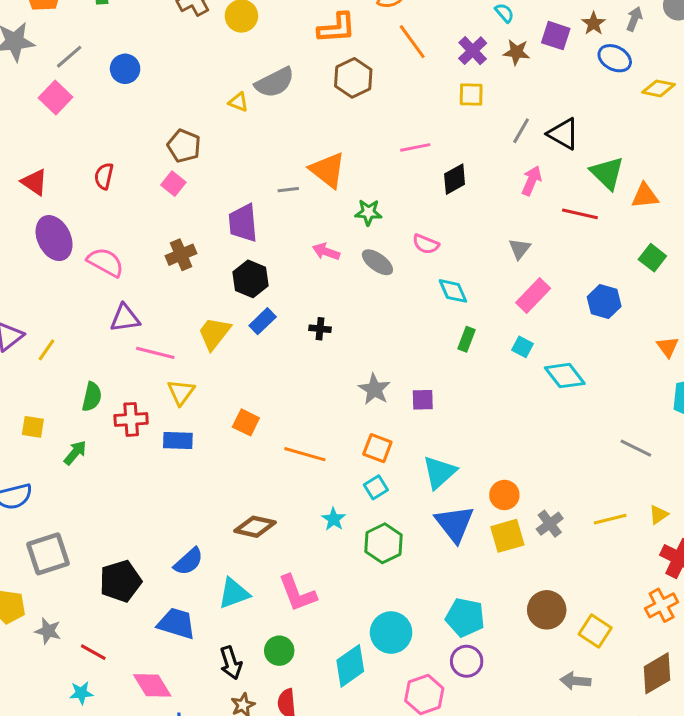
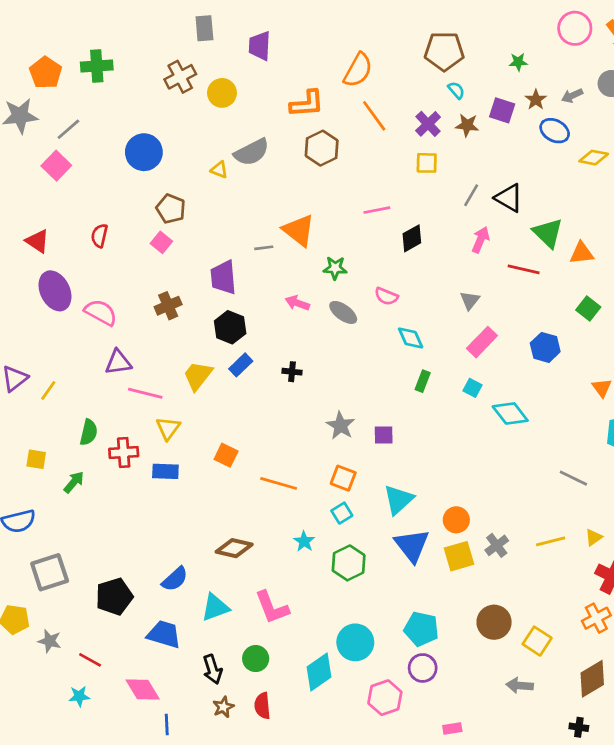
gray arrow: (634, 19) -> (572, 96), turned -135
blue circle: (125, 69) -> (144, 152), moved, size x1.4

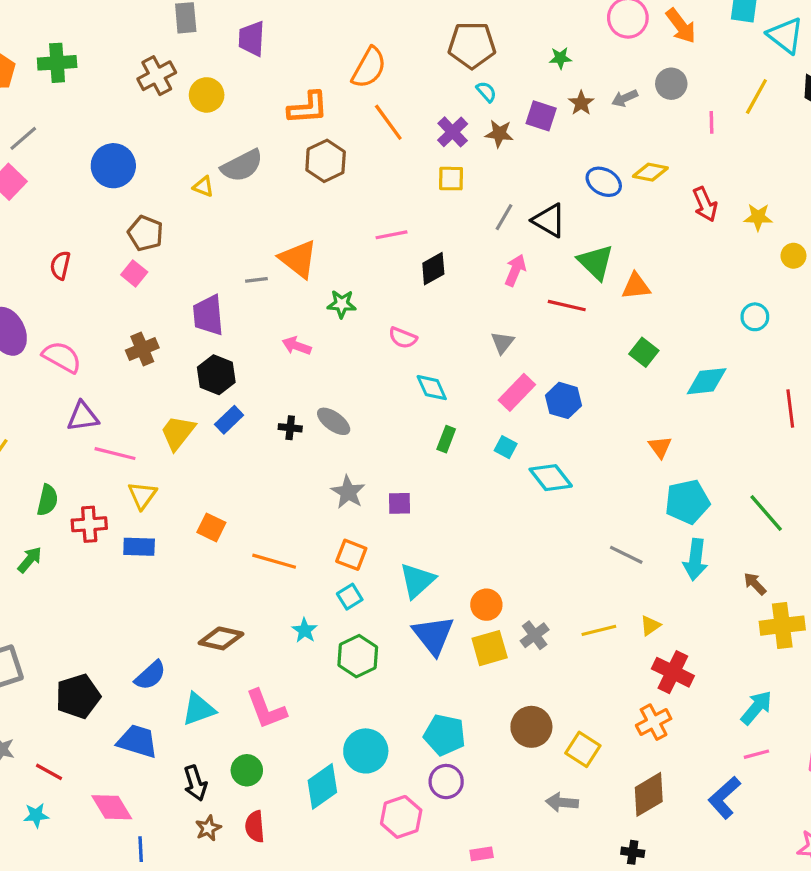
blue ellipse: (555, 131) -> (604, 182), moved
gray ellipse: (343, 312) -> (334, 421), moved
blue hexagon: (545, 347) -> (564, 400), moved

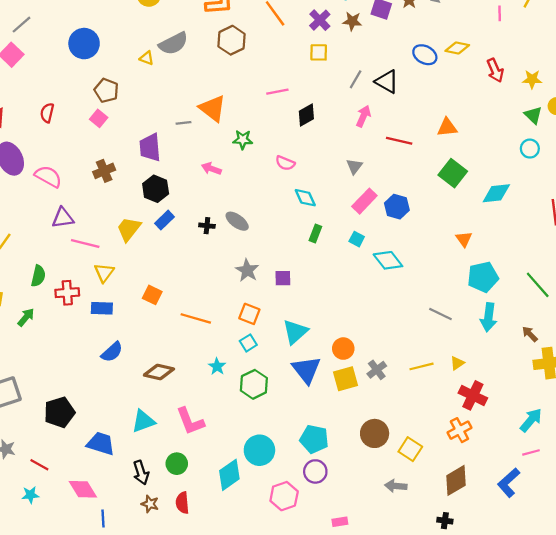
green triangle: (596, 262) -> (533, 115), moved, size x0.7
green square: (644, 352) -> (453, 173), size x1.4
blue semicircle: (150, 675) -> (112, 352), moved
brown star: (208, 828) -> (150, 504), turned -30

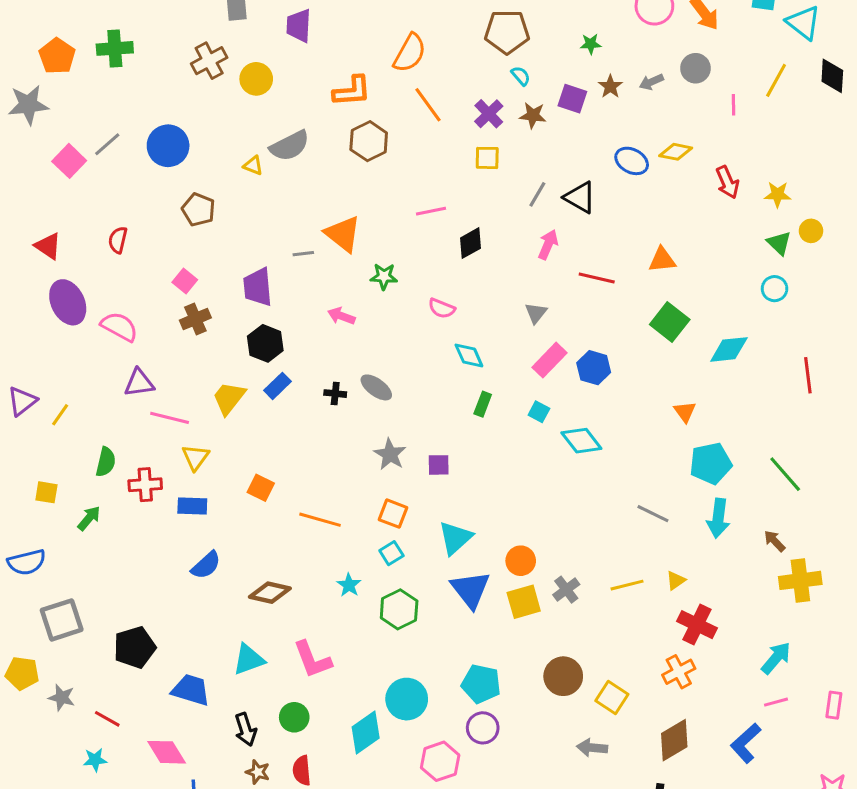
gray line: (21, 25) -> (107, 144), moved
pink square: (99, 118) -> (185, 281), moved

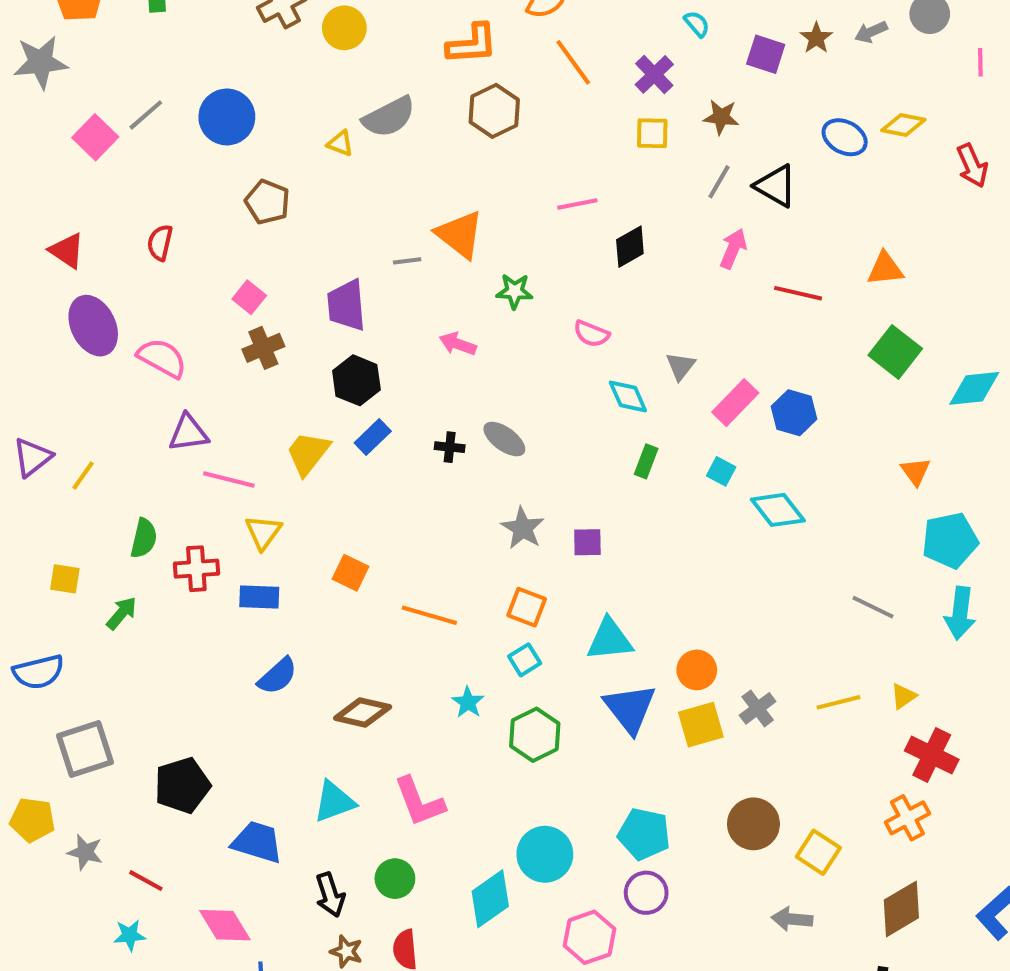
brown star: (533, 115) -> (721, 117), moved
gray triangle: (536, 313) -> (681, 366), moved
cyan triangle: (455, 538) -> (610, 640), turned 36

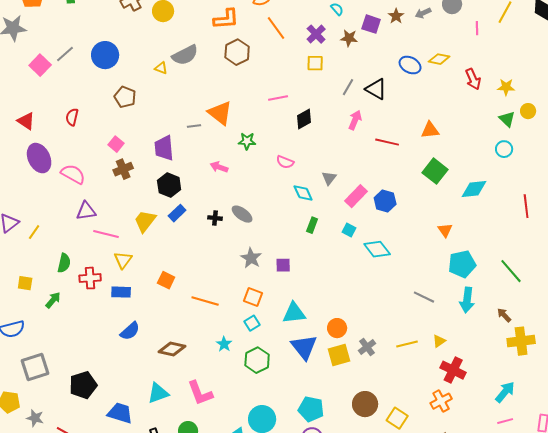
brown star: (721, 117) -> (349, 38), moved

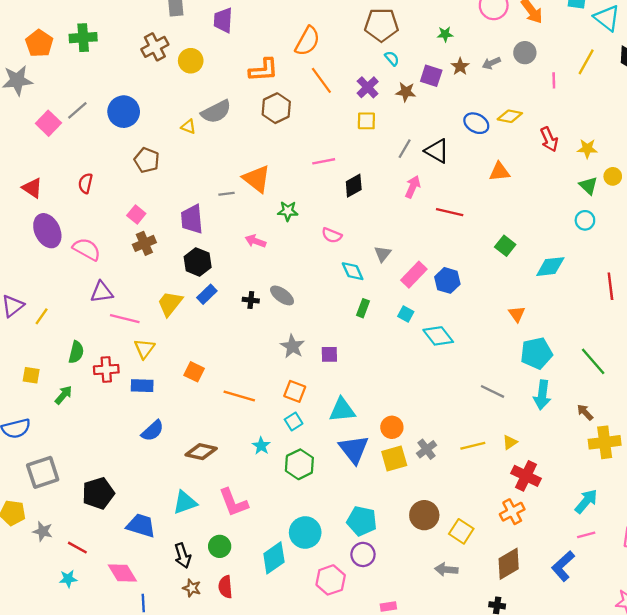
orange triangle: (430, 130) -> (499, 172), moved
green square: (435, 171) -> (505, 246), size x0.7

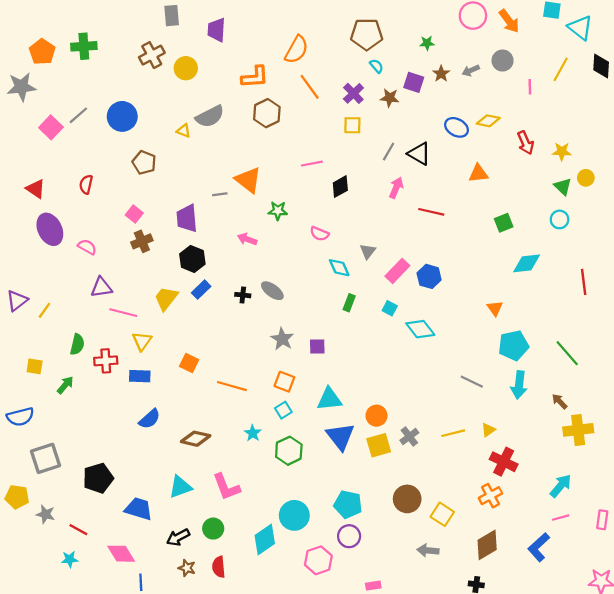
green square: (505, 246) -> (504, 223), moved, turned 30
pink semicircle: (87, 249) -> (87, 247), size x0.7
black arrow: (183, 556) -> (178, 537), turned 80

